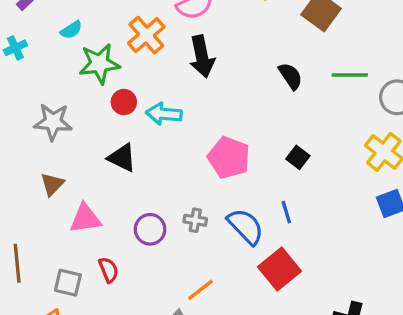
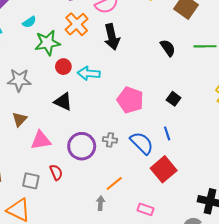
purple circle: (150, 229) -> (82, 146), size x1.4

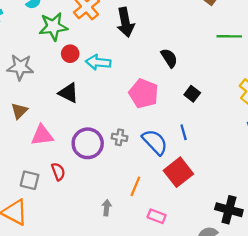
black semicircle: (168, 48) -> (169, 58), moved
orange line: (114, 183) -> (135, 186), moved, turned -30

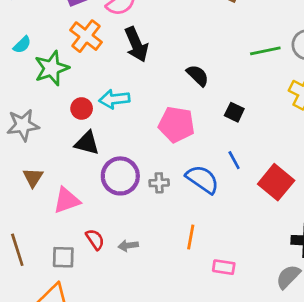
green line: (229, 36) -> (265, 51), moved
red circle: (70, 54) -> (82, 108), moved
purple circle: (88, 143) -> (120, 176), moved
red square: (178, 172) -> (276, 182), moved
gray arrow: (107, 208) -> (128, 246), moved, turned -91

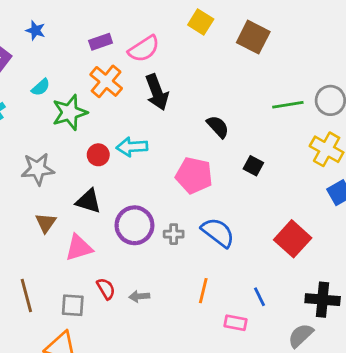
black triangle: (87, 143) -> (89, 201), moved
blue line: (234, 160) -> (259, 297), moved

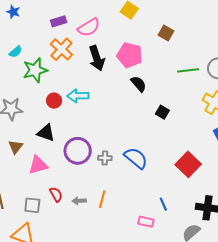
brown square: (253, 37) -> (166, 33), moved, size x0.7
pink pentagon: (194, 175) -> (130, 55), moved
orange line: (203, 291) -> (102, 199), moved

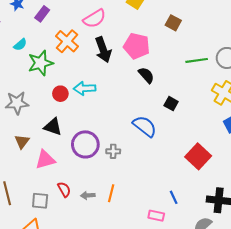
purple rectangle: (59, 21) -> (42, 14), moved, turned -35
blue semicircle: (136, 158) -> (145, 126), moved

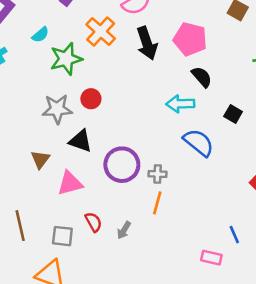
cyan arrow: (85, 88) -> (180, 104), moved
gray star: (17, 103) -> (57, 109), moved
orange line: (111, 193) -> (157, 203), moved
gray arrow: (88, 195) -> (124, 230), turned -56

